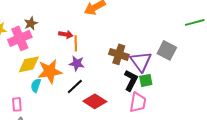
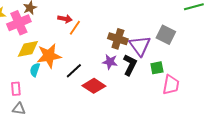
orange line: (76, 43) -> (75, 28), turned 35
purple star: (77, 63) -> (110, 62), moved
green square: (146, 80) -> (157, 68), moved
pink trapezoid: (138, 102) -> (171, 85), moved

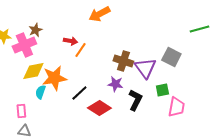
black L-shape: (130, 65) -> (135, 100), moved

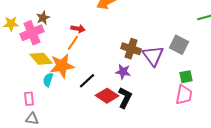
orange line: (80, 50) -> (73, 43), moved
yellow diamond: (33, 71) -> (41, 59), turned 60
green square: (162, 90) -> (186, 77), moved
black L-shape: (135, 100) -> (125, 98), moved

